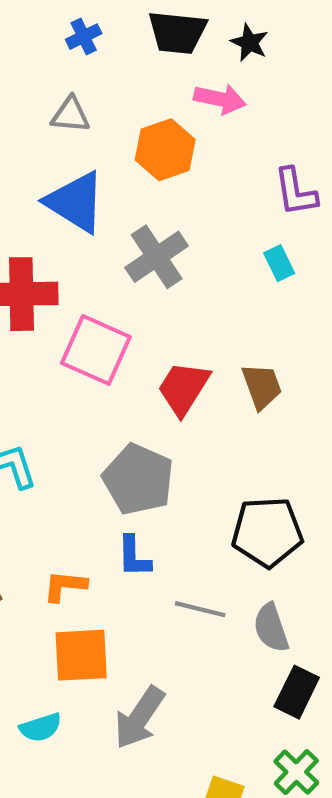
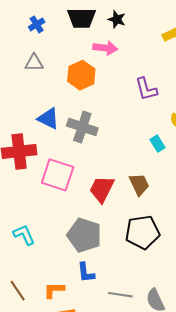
blue triangle: (76, 202) -> (48, 118), moved, size x0.7
gray cross: (157, 257) -> (82, 127), turned -32
cyan rectangle: (279, 263) -> (157, 144), moved
black pentagon: (267, 532) -> (142, 232), moved

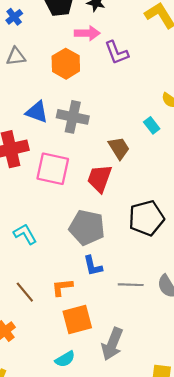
purple L-shape: (146, 89) -> (117, 53), moved
brown trapezoid: (139, 184) -> (119, 148), moved

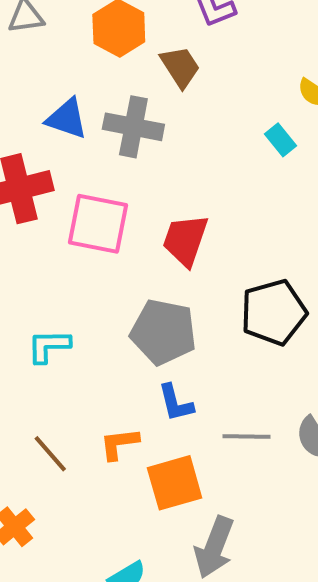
brown trapezoid: (119, 148) -> (180, 67), moved
cyan L-shape: (25, 234) -> (49, 346), turned -60
orange square: (77, 320) -> (175, 483), moved

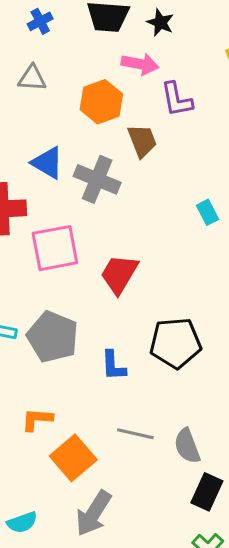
pink square: (98, 224) -> (55, 248), turned -33
gray pentagon: (163, 332) -> (53, 337), moved
blue L-shape: (176, 403) -> (113, 366), moved
orange square: (175, 483) -> (73, 458), turned -36

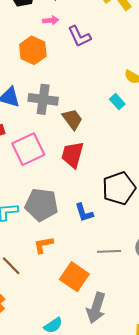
pink arrow: (140, 64) -> (51, 20), size x0.7
brown trapezoid: (142, 141) -> (72, 119), moved
orange L-shape: (37, 419) -> (43, 245), moved

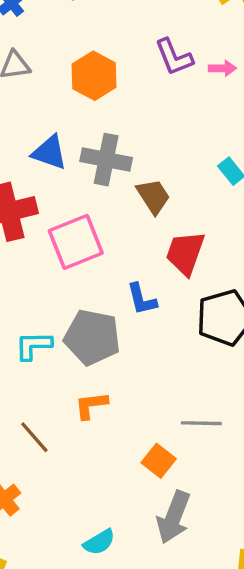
pink arrow: (51, 20) -> (222, 68), moved
red trapezoid: (73, 155) -> (185, 253), moved
blue L-shape: (84, 213) -> (142, 299), moved
orange square: (74, 277) -> (159, 461), moved, size x0.7

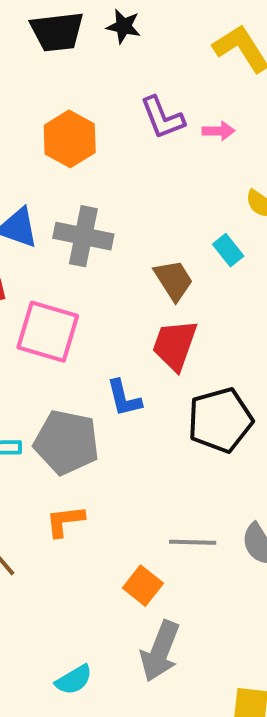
brown trapezoid: (153, 196) -> (173, 280), moved
pink square: (76, 242) -> (48, 332), turned 38

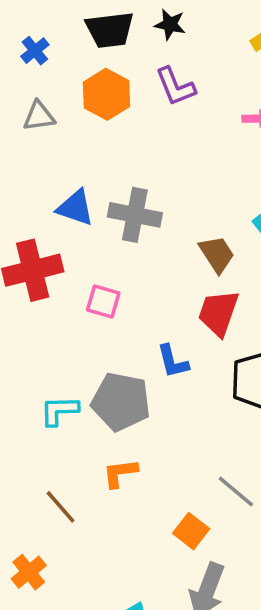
purple L-shape: (162, 118) -> (175, 86), moved
orange hexagon: (70, 139) -> (107, 94), moved
pink square: (48, 332) -> (103, 302), size x0.6
gray line: (193, 542) -> (236, 492), turned 39

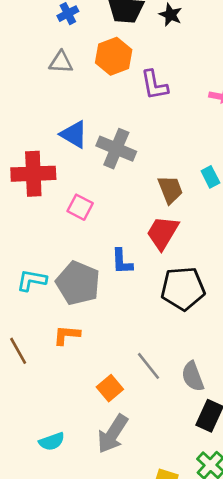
purple L-shape: (175, 86) -> (154, 85), moved

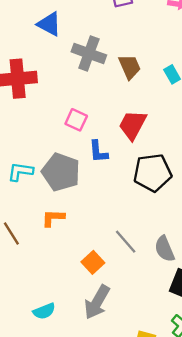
blue triangle: (74, 134) -> (49, 24), moved
brown trapezoid: (170, 190) -> (130, 67), moved
pink square: (80, 207) -> (76, 120), moved

